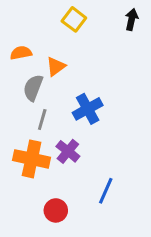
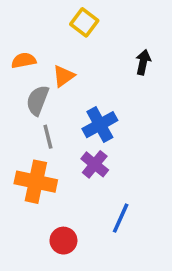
black arrow: (132, 19) -> (143, 62), moved
gray line: (42, 120) -> (48, 137), turned -30
purple cross: (68, 151) -> (95, 164), moved

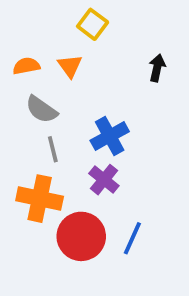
orange triangle: (63, 76) -> (70, 66), moved, turned -30
gray semicircle: (38, 100) -> (41, 109), turned -76
red circle: (63, 241) -> (81, 236), moved, size x1.6

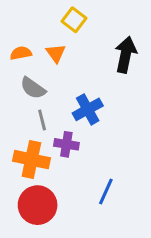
black arrow: (157, 68) -> (126, 55), size x1.6
purple cross: (104, 180) -> (66, 144), moved, turned -30
red circle: (81, 236) -> (38, 205), moved

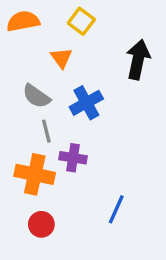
orange semicircle: (21, 53) -> (23, 21), moved, size x1.4
blue cross: (88, 109) -> (86, 103), moved
red circle: (38, 205) -> (41, 224), size x0.6

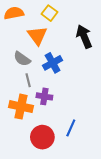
orange triangle: (61, 58) -> (37, 35), size x1.5
black arrow: (138, 60) -> (84, 36), turned -35
red circle: (41, 224) -> (42, 137), moved, size x1.5

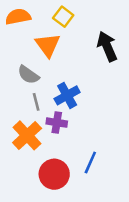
blue cross: (53, 63) -> (67, 95), moved
orange cross: (21, 107) -> (27, 135), turned 35

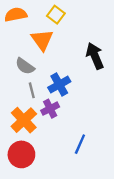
black arrow: (107, 46) -> (95, 56), moved
purple cross: (57, 123) -> (50, 109), turned -36
red circle: (54, 174) -> (21, 154), moved

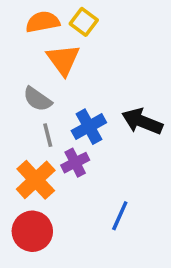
orange semicircle: (16, 15) -> (43, 22), moved
black arrow: (95, 56) -> (142, 121), moved, turned -45

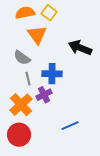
black arrow: (142, 121) -> (80, 48), moved
blue cross: (89, 127) -> (52, 74), turned 30
blue line: (120, 216) -> (70, 126), turned 42

